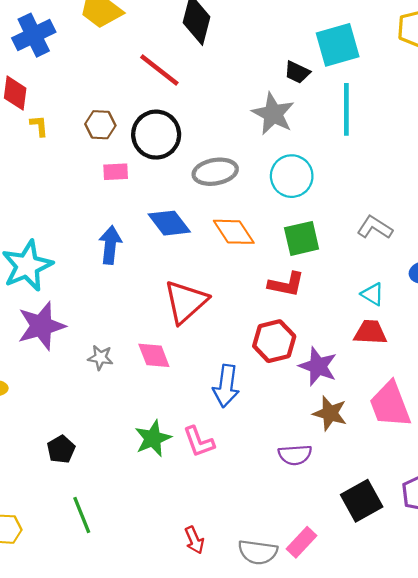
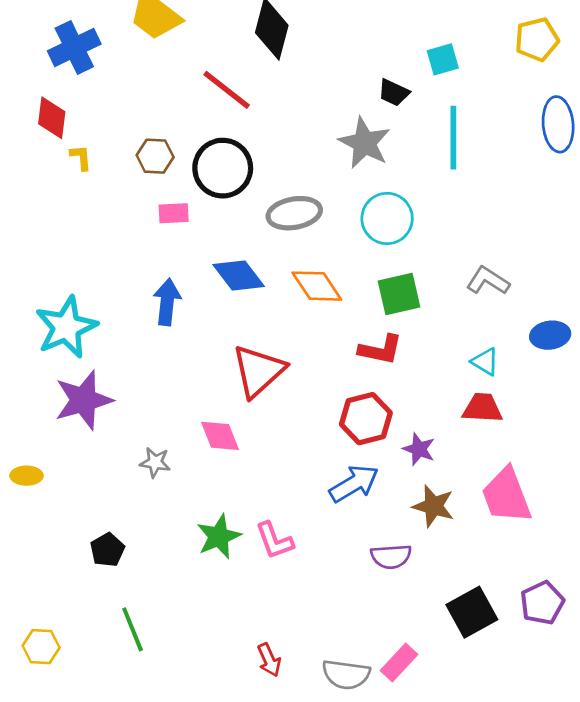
cyan square: (338, 45) -> (443, 59), size x0.6
gray star: (100, 358) -> (155, 462), moved
purple star: (318, 366) -> (419, 449), size x0.7
blue arrow: (226, 386) -> (354, 484), moved, turned -129

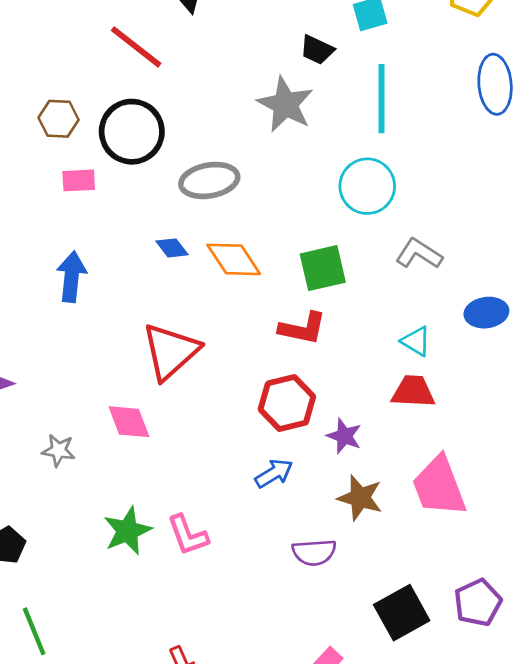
cyan circle: (387, 218) -> (367, 186), moved
blue diamond: (239, 275) -> (172, 248), moved, size x0.6
blue arrow: (354, 484) -> (274, 473), size x0.7

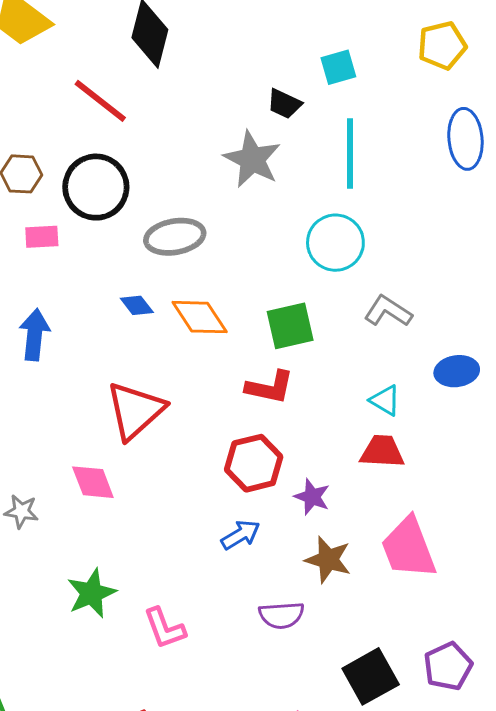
pink L-shape: (188, 535) -> (165, 628), moved

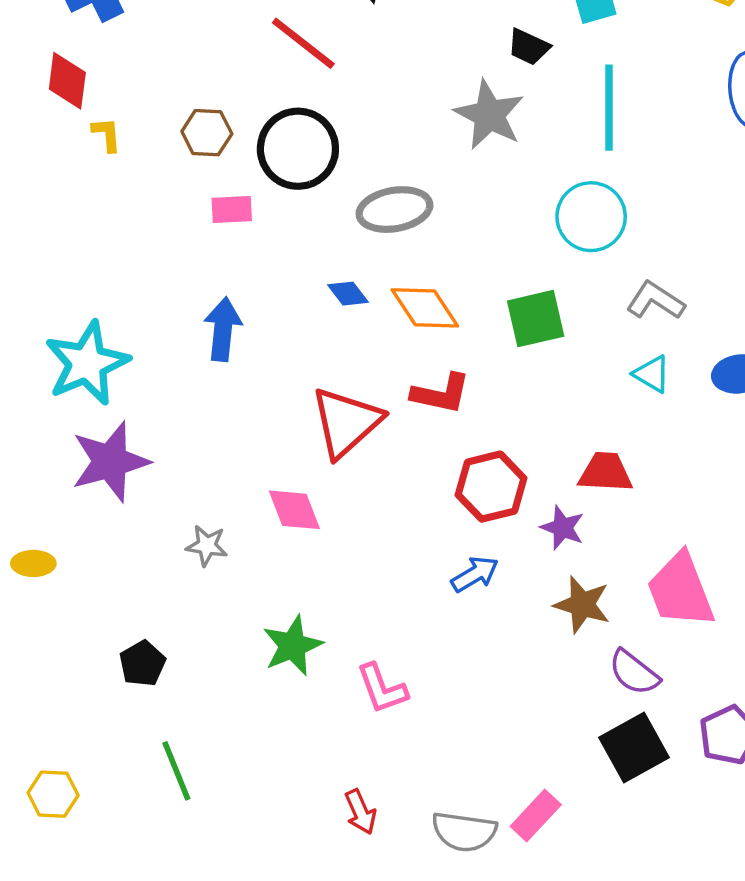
red L-shape: (270, 387) -> (441, 394), moved
cyan triangle: (385, 400) -> (652, 374), moved
red trapezoid: (382, 451) -> (605, 472), moved
purple semicircle: (281, 615) -> (634, 672), moved, turned 42

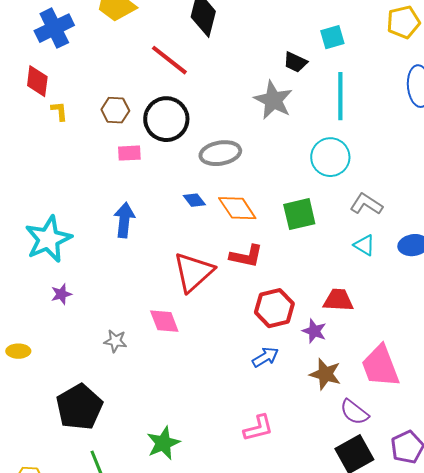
purple star: (110, 462) -> (61, 294), size x0.5
green star: (293, 646) -> (163, 443), moved
black pentagon: (142, 664) -> (79, 407), size x1.8
pink L-shape: (382, 689) -> (258, 428), moved, turned -84

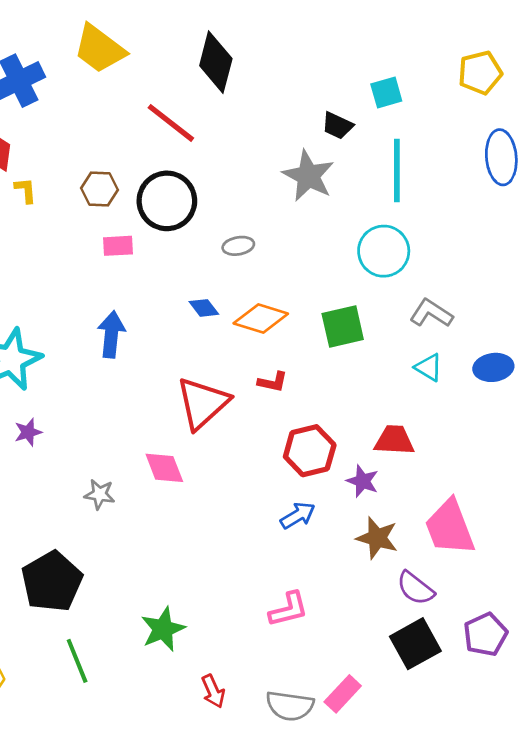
gray ellipse: (220, 153) -> (238, 246), size x0.6
orange diamond: (237, 208) -> (261, 319), turned -39
red L-shape: (246, 256) -> (273, 382), size x0.7

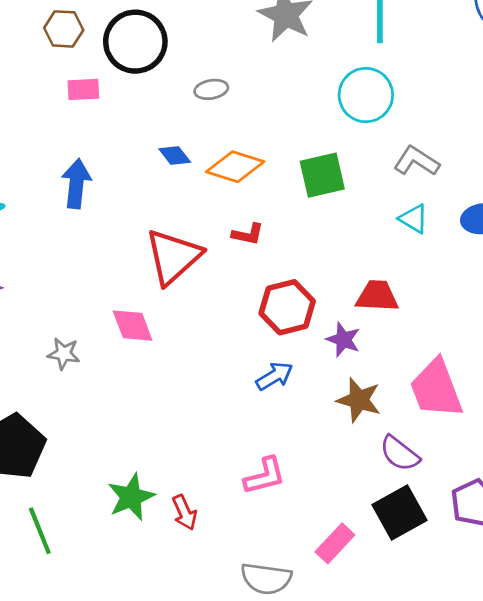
red arrow: (213, 691) -> (185, 512), moved
pink rectangle: (343, 694) -> (335, 543), moved

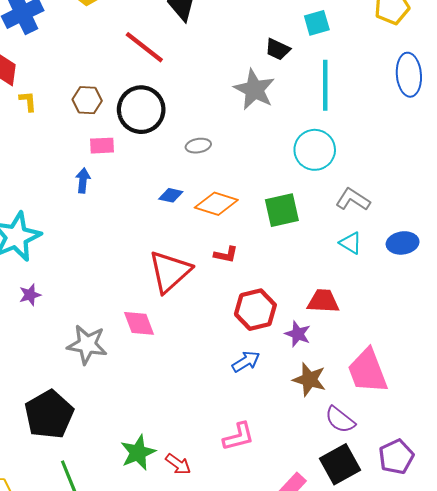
blue diamond: (175, 155) -> (171, 195), turned -40
blue arrow: (76, 184) -> (83, 181), moved, size x0.7
gray star: (64, 354) -> (87, 345), size x1.6
red arrow: (185, 512) -> (178, 464), turned -30

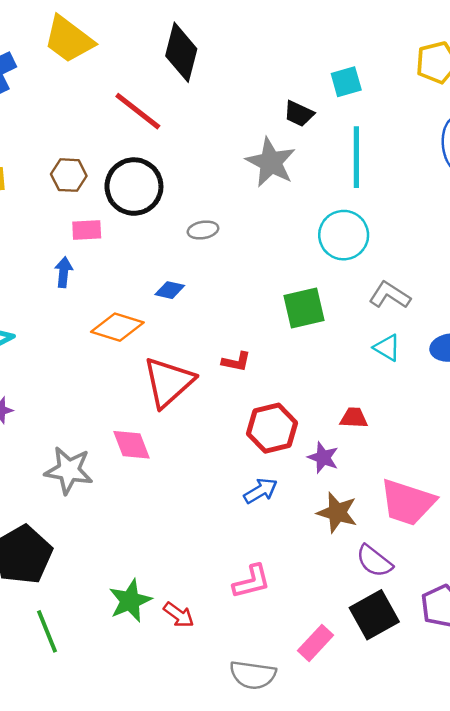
orange diamond: (216, 204) -> (117, 327), moved
red trapezoid: (323, 301) -> (354, 418), size x0.7
pink trapezoid: (368, 371) -> (408, 502), turned -51

